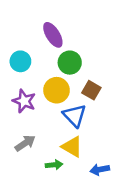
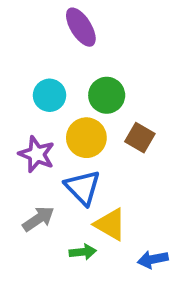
purple ellipse: (53, 35) -> (81, 27), moved
cyan circle: (20, 61) -> (50, 95), moved
blue triangle: (75, 115) -> (83, 187), moved

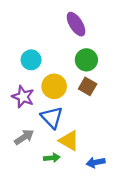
purple ellipse: (81, 27) -> (76, 24), moved
green circle: (107, 95) -> (86, 60), moved

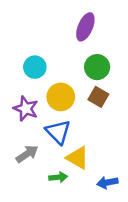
purple ellipse: (76, 24) -> (85, 27), turned 55

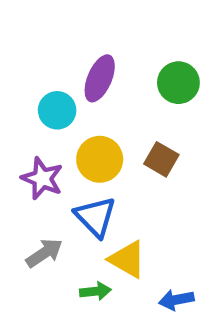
purple ellipse: (85, 27) -> (100, 78), moved
green circle: (97, 67) -> (178, 83), moved

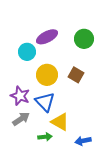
purple ellipse: (100, 78) -> (47, 37), turned 40
purple star: (42, 178) -> (20, 96), moved

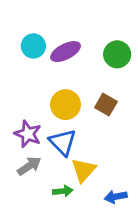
cyan circle: (27, 52) -> (33, 46), moved
yellow triangle: (60, 122) -> (84, 170), turned 42

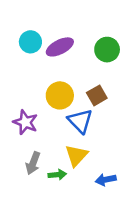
brown square: (106, 105) -> (97, 95), turned 30
blue triangle: (63, 142) -> (80, 121), moved
gray arrow: (29, 166) -> (33, 163), moved, turned 145

